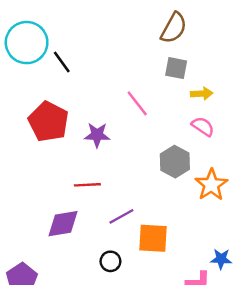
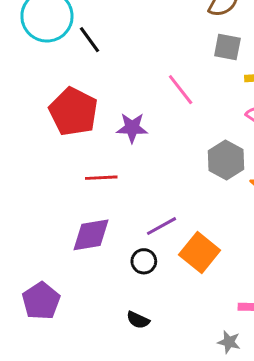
red line: (87, 185) -> (101, 178), moved
orange square: (153, 238) -> (200, 252), turned 36
black circle: (110, 261) -> (144, 261), moved

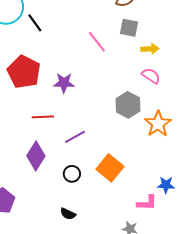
pink line: (181, 90) -> (97, 42), moved
purple line: (161, 226) -> (75, 137), moved
purple diamond: (91, 235) -> (36, 156), turned -48

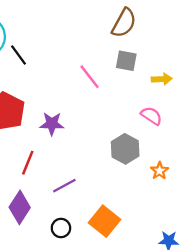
yellow arrow: (150, 49) -> (162, 79), moved
red line: (43, 117) -> (28, 163), turned -65
orange star: (158, 124) -> (159, 171), size x0.6

